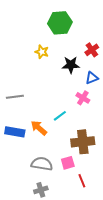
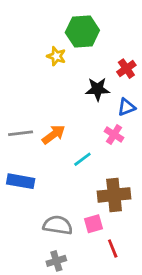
yellow star: (42, 52) -> (56, 56), moved
orange arrow: (39, 128) -> (54, 135), moved, turned 102

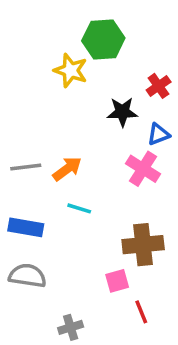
yellow star: (56, 56) -> (71, 70), size x1.4
pink cross: (114, 135) -> (143, 169), size x1.4
cyan line: (82, 159) -> (79, 208), moved, turned 54
gray semicircle: (58, 225) -> (27, 276), moved

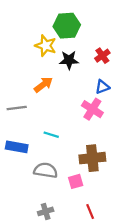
black star: (122, 112) -> (69, 60), moved
orange arrow: (67, 169) -> (43, 85), moved
gray semicircle: (27, 276) -> (46, 170), moved
red line: (141, 312) -> (90, 211), moved

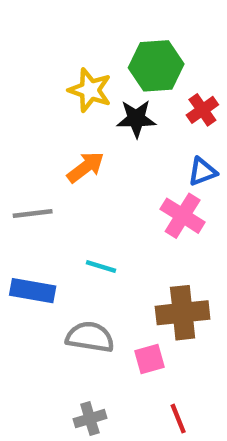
green hexagon: (67, 26) -> (156, 66), moved

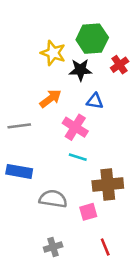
blue triangle: (202, 172) -> (95, 101), moved, turned 30
pink cross: (183, 216) -> (75, 127), moved
cyan line: (101, 266) -> (78, 157), moved

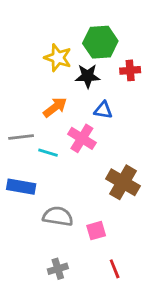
red cross: (120, 65) -> (130, 70), turned 30
cyan line: (78, 157) -> (48, 153), moved
brown cross: (108, 184) -> (123, 182), moved, turned 36

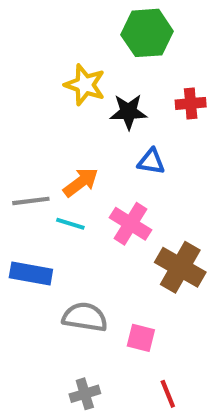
green hexagon: (100, 42) -> (147, 33), moved
orange arrow: (55, 107) -> (81, 182), moved
pink cross: (82, 138) -> (130, 224), moved
pink square: (96, 231) -> (141, 338), turned 30

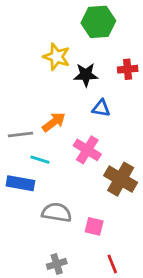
cyan line: (70, 224) -> (40, 160), moved

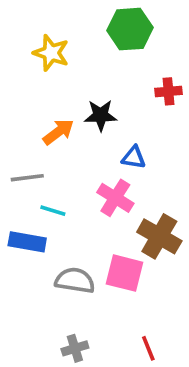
yellow star: (57, 57) -> (51, 53), moved
black star: (86, 75) -> (101, 115), moved
blue triangle: (101, 108) -> (134, 157), moved
orange arrow: (54, 122) -> (58, 132), moved
pink square: (94, 226) -> (124, 273), moved, size x1.5

